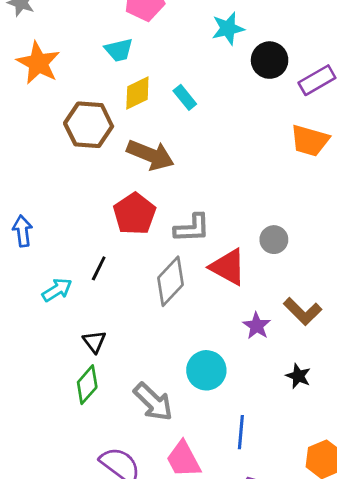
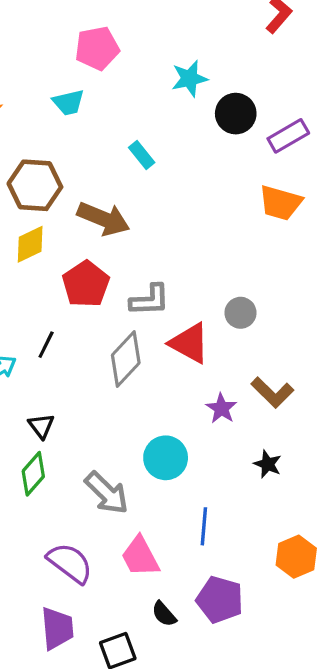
yellow diamond: (137, 93) -> (30, 244), moved

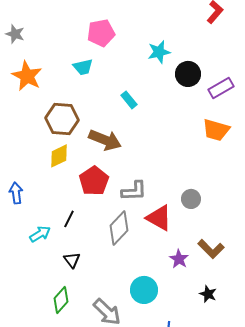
black triangle: (41, 426) -> (72, 260), moved

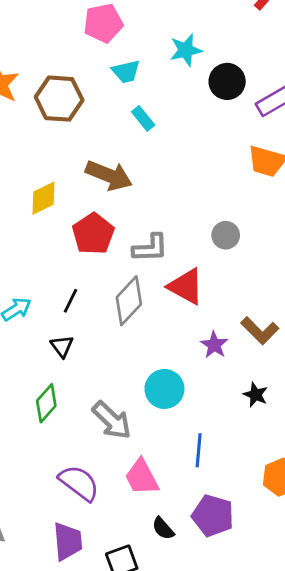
cyan trapezoid: (83, 67) -> (126, 71), moved
brown hexagon: (62, 119) -> (59, 99), moved
gray circle: (191, 199) -> (226, 235), moved
black line: (69, 219) -> (70, 301), moved

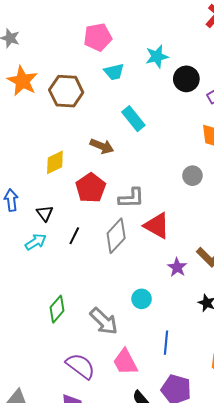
cyan rectangle: (143, 118) -> (133, 119), moved, size x1.4
brown arrow: (109, 175) -> (102, 146), size x0.7
gray circle: (226, 235) -> (192, 176), moved
black triangle: (62, 346) -> (45, 213), moved
cyan circle: (164, 389) -> (142, 299), size x0.7

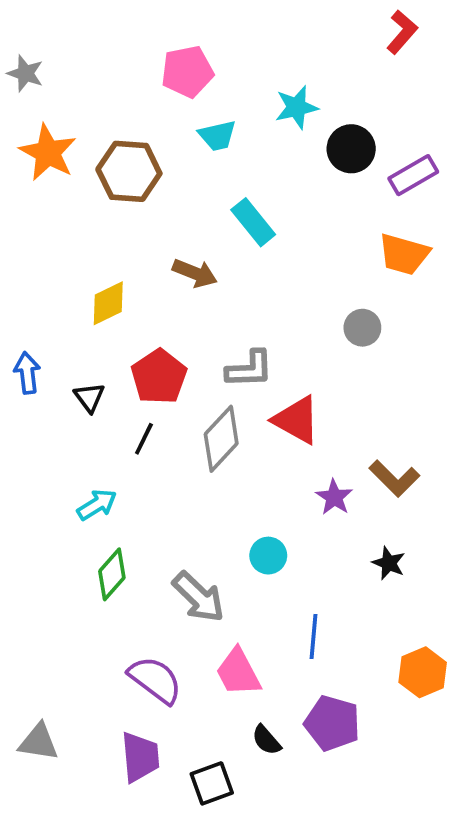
red pentagon: (91, 188) -> (159, 377), moved
cyan arrow: (36, 242) -> (97, 505), moved

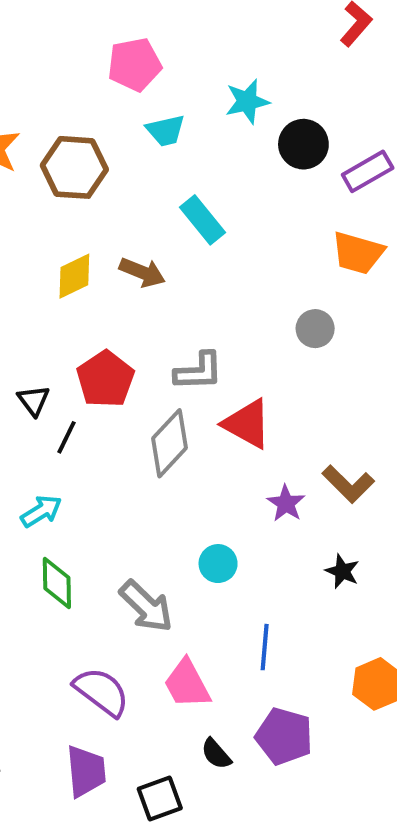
yellow diamond: (108, 303) -> (74, 276), moved
black line: (144, 439) -> (67, 437), moved
green diamond: (112, 574) -> (57, 583), turned -42

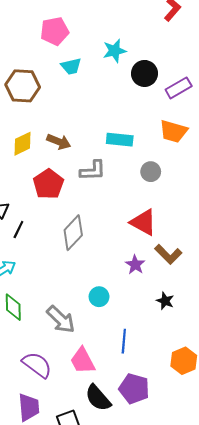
cyan rectangle: (202, 220) -> (120, 140), moved, turned -45
gray L-shape: (199, 371) -> (93, 171), moved
red pentagon: (105, 379) -> (48, 184), moved
red triangle: (247, 424) -> (143, 222), moved
black semicircle: (216, 754) -> (98, 398), size x1.6

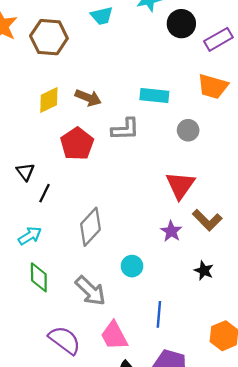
red triangle: (143, 222) -> (180, 185), turned 36
gray diamond: (73, 233) -> (90, 227), moved

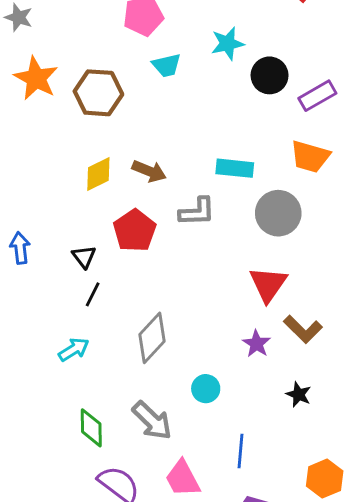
gray circle: (188, 130) -> (278, 213), size x1.6
black triangle: (25, 172) -> (84, 257), moved
green diamond: (39, 277) -> (91, 428), moved

